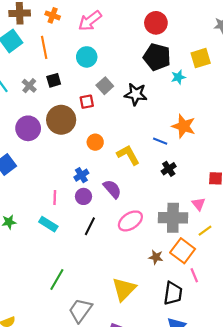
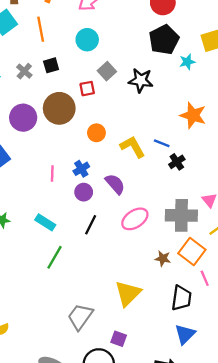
black pentagon: (157, 57) -> (164, 40), turned 30
blue line: (160, 141) -> (162, 143), moved
pink line: (55, 198) -> (52, 174), moved
green line: (57, 280) -> (55, 257), moved

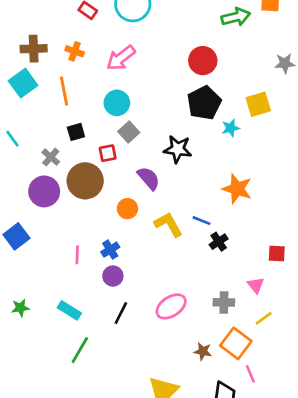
gray cross: (24, 71) -> (51, 157), moved
gray square: (107, 71) -> (129, 132), moved
red square: (87, 89) -> (108, 153), moved
purple semicircle: (115, 184) -> (149, 178), moved
gray cross: (181, 215) -> (224, 302), size x0.6

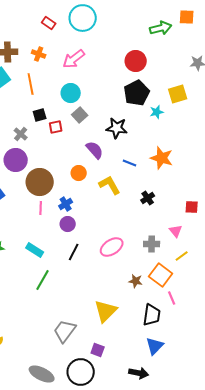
red square: (108, 153) -> (56, 127), moved
brown circle: (85, 181) -> (40, 182), moved
blue line: (201, 221) -> (130, 163), moved

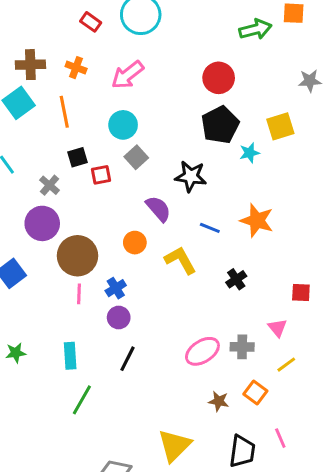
pink ellipse: (112, 247) -> (202, 351), moved
cyan rectangle: (35, 250) -> (70, 356), turned 54
orange square: (161, 275) -> (255, 392), size x0.7
pink line: (172, 298) -> (280, 438), moved

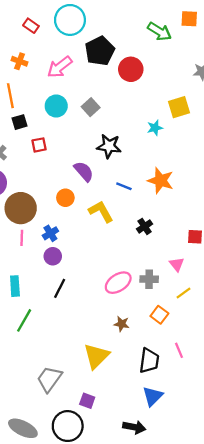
green arrow: (255, 29) -> (159, 31), turned 45
black pentagon: (220, 125) -> (100, 51), moved
black square: (77, 157) -> (20, 122), moved
gray square: (136, 157) -> (91, 107), moved
brown star: (219, 401) -> (122, 324), moved

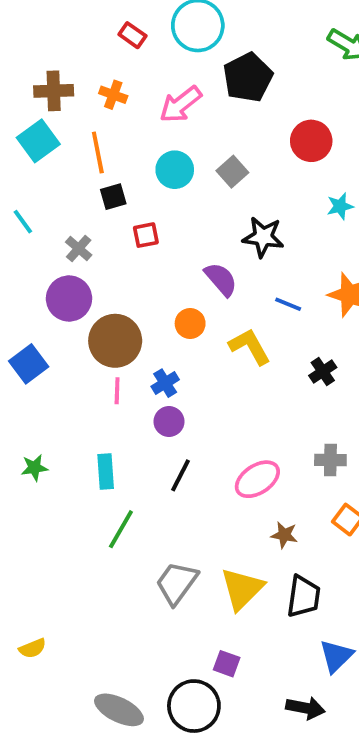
red circle: (131, 69) -> (311, 141), moved
pink ellipse: (118, 283) -> (257, 479), moved
black trapezoid: (149, 361) -> (304, 596), moved
gray trapezoid: (49, 379) -> (177, 583), moved

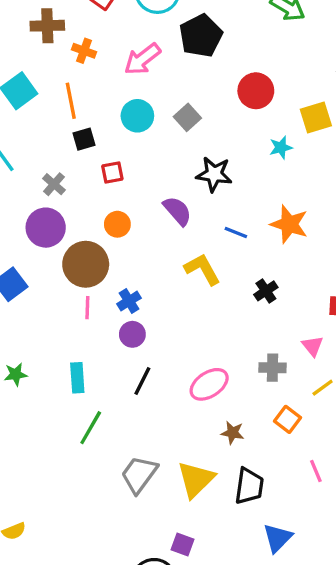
brown cross: (54, 91) -> (47, 26), moved
orange circle: (190, 323) -> (117, 224), moved

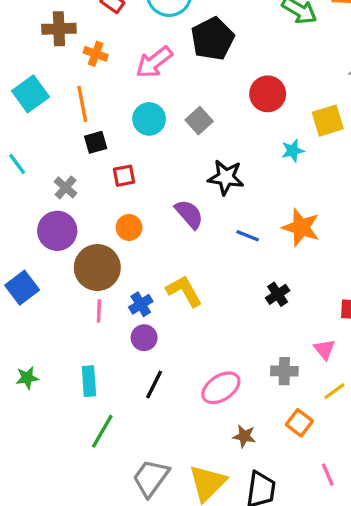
yellow L-shape: (202, 269) -> (184, 291), moved

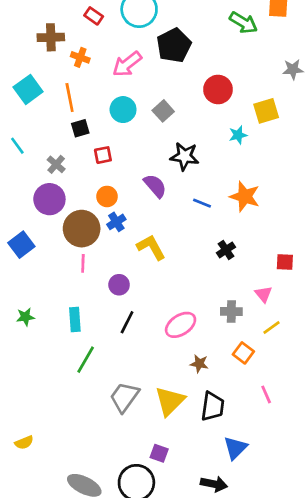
blue cross: (141, 304) -> (116, 222), moved

